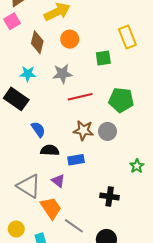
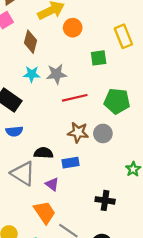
orange circle: (70, 39) -> (73, 28), moved
cyan star: (28, 74) -> (32, 74), moved
blue semicircle: (38, 129) -> (14, 131), moved, turned 119
gray triangle: (29, 186) -> (23, 173), moved

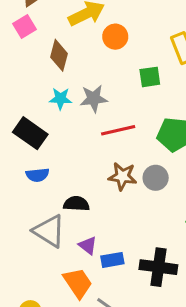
blue rectangle: (71, 163) -> (112, 260), moved
black cross: (105, 200) -> (158, 267), size x1.4

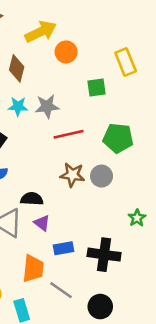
purple triangle: (88, 245) -> (42, 223), moved
orange trapezoid: (78, 283) -> (33, 269), turned 40

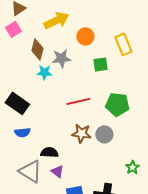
orange circle: (66, 52) -> (85, 36), moved
cyan star: (18, 106) -> (44, 72), moved
gray star: (47, 106) -> (61, 58), moved

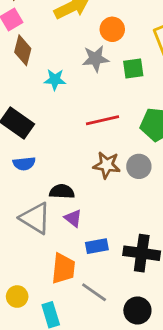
brown diamond: (37, 49) -> (23, 50), moved
gray star: (61, 58) -> (95, 59), moved

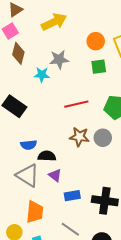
orange circle: (112, 29) -> (96, 41), moved
gray star: (95, 59) -> (59, 59), moved
blue semicircle: (24, 164) -> (29, 145), moved
orange trapezoid: (63, 269) -> (35, 212), moved

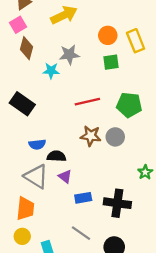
orange trapezoid: (35, 212) -> (25, 209), moved

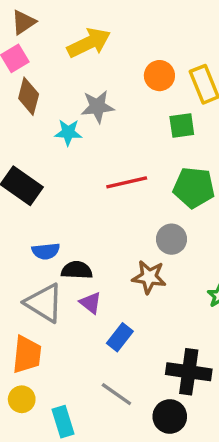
green square: (111, 62) -> (182, 126), moved
brown star: (91, 136) -> (149, 277), moved
blue rectangle: (83, 198) -> (120, 337), turned -42
black cross: (117, 203) -> (189, 372), moved

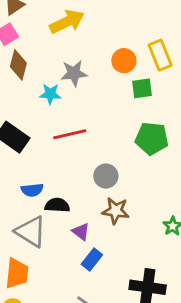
orange circle: (159, 76) -> (124, 61), moved
red line: (127, 182) -> (70, 134), moved
gray circle: (171, 239) -> (106, 176), moved
purple triangle: (91, 303) -> (81, 232), moved

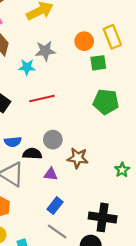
gray circle: (106, 176) -> (53, 140), moved
purple triangle: (81, 232) -> (51, 174), turned -32
blue rectangle: (92, 259) -> (55, 206), moved

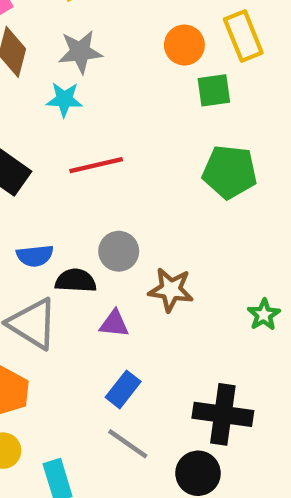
gray star: (45, 51) -> (80, 52), moved

